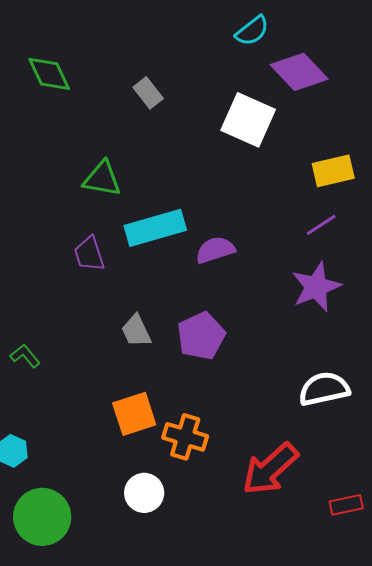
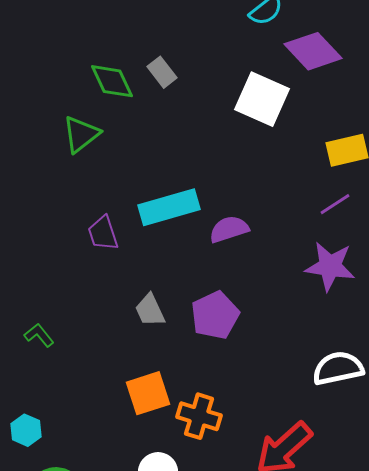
green diamond: (49, 74) -> (112, 81), moved
green triangle: (102, 179) -> (81, 134), moved, turned -48
purple star: (316, 287) -> (330, 266), turned 30

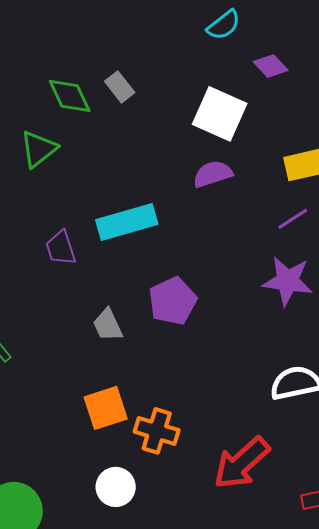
purple diamond: (313, 51) -> (271, 66), size x0.6
purple semicircle: (229, 229) -> (213, 174), moved
purple pentagon: (215, 315) -> (173, 301), moved

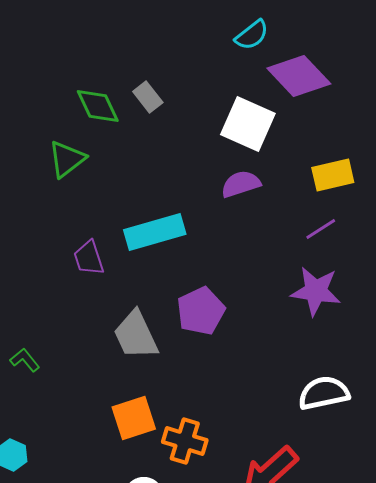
purple diamond: (271, 66) -> (299, 76), size x1.8
gray trapezoid: (108, 325) -> (136, 335), size x1.5

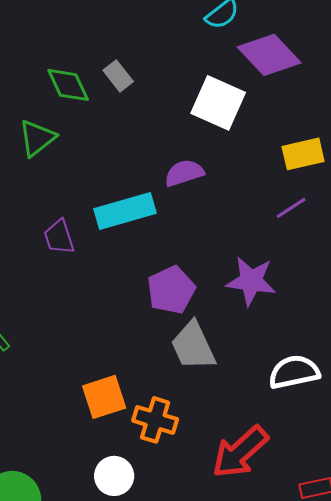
purple semicircle: (241, 184) -> (184, 173), moved
purple star: (316, 291) -> (251, 281), moved
gray trapezoid: (136, 335) -> (193, 346), moved

